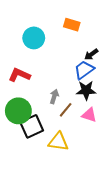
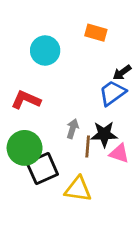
black star: (86, 90) -> (104, 134), moved
brown line: (66, 110) -> (88, 147), turned -35

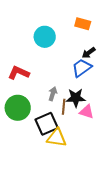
orange rectangle: (96, 33) -> (83, 24), moved
cyan circle: (45, 50) -> (45, 37), moved
black square: (42, 169) -> (47, 124), moved

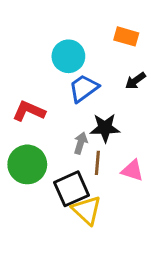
blue trapezoid: (82, 68) -> (84, 88), moved
black star: (76, 98) -> (105, 128), moved
yellow triangle: (57, 138) -> (87, 210), turned 35

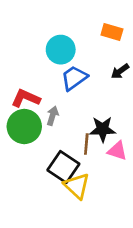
black star: (105, 128) -> (102, 129), moved
gray arrow: (81, 143) -> (53, 116), moved
green circle: (27, 164) -> (24, 126), moved
black square: (71, 189) -> (63, 167), turned -32

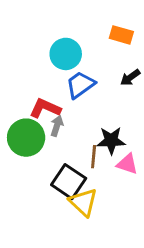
red L-shape: (26, 98) -> (45, 108), moved

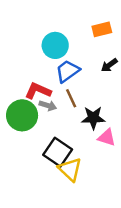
orange rectangle: (121, 35) -> (102, 29), turned -30
gray arrow: (57, 126) -> (48, 106), turned 91
brown line: (94, 157) -> (71, 98), moved, turned -30

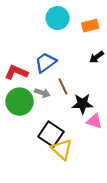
cyan circle: (55, 45) -> (57, 18), moved
blue trapezoid: (67, 71) -> (46, 62), moved
red L-shape: (38, 91) -> (16, 72), moved

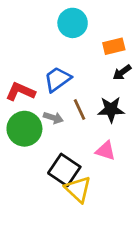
orange rectangle: (90, 26) -> (114, 46), moved
black star: (82, 104) -> (111, 109), moved
pink triangle: (94, 121) -> (106, 151), moved

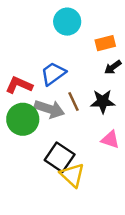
gray arrow: (53, 118) -> (49, 109), size x1.6
pink triangle: (106, 151) -> (110, 140), moved

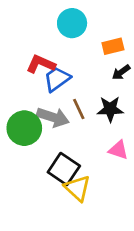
red L-shape: (19, 85) -> (41, 64), moved

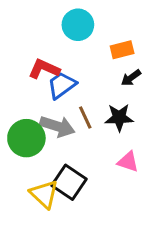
yellow triangle: (77, 188) -> (44, 194), moved

